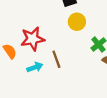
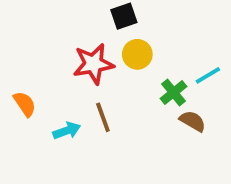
red star: (33, 39) -> (93, 64), moved

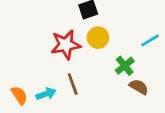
cyan line: (208, 75) -> (150, 40), moved
orange semicircle: (25, 104) -> (19, 95), moved

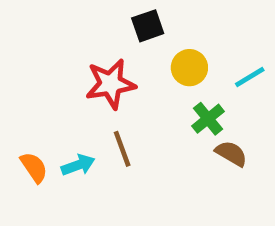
yellow circle: (98, 38) -> (189, 68), moved

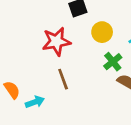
cyan arrow: (78, 165) -> (35, 102), moved

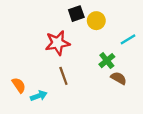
yellow circle: (102, 32) -> (96, 21), moved

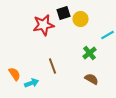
red star: (58, 43) -> (44, 25), moved
brown semicircle: (119, 78) -> (92, 79), moved

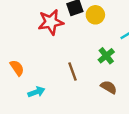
brown line: (52, 66) -> (72, 71), moved
orange semicircle: (14, 74) -> (17, 68), moved

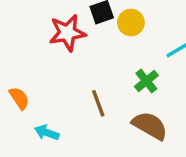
brown semicircle: (109, 87) -> (150, 126), size x1.5
cyan arrow: (36, 92) -> (47, 133), turned -140

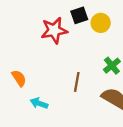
brown line: (98, 103) -> (77, 82), turned 30

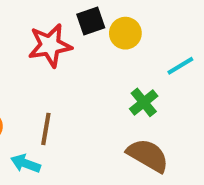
brown line: (77, 82) -> (46, 129), moved

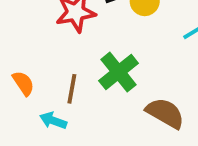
green cross: (144, 102) -> (119, 72), moved, size x1.5

